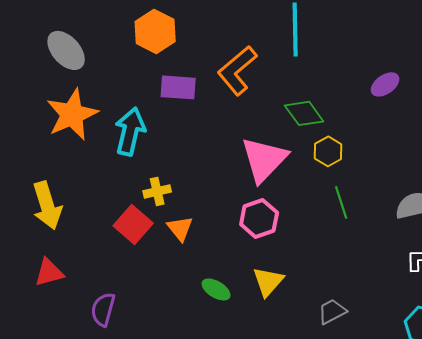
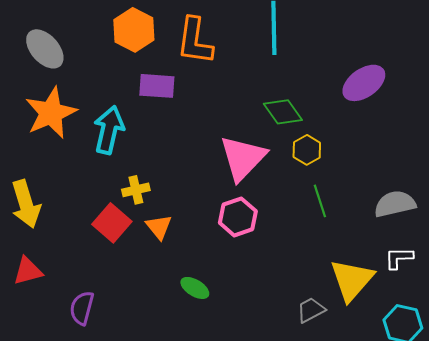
orange L-shape: (237, 70) -> (195, 41), moved, turned -42
purple ellipse: (385, 84) -> (364, 83), size x1.5
yellow triangle: (268, 281) -> (352, 280), moved, size x1.4

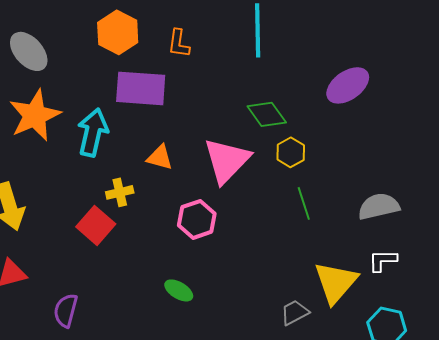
orange L-shape: (195, 41) -> (179, 43), size x0.6
purple rectangle: (157, 86) -> (141, 88), size x1.4
pink hexagon: (238, 217) -> (197, 219), moved
orange triangle: (159, 227) -> (160, 157), moved, turned -36

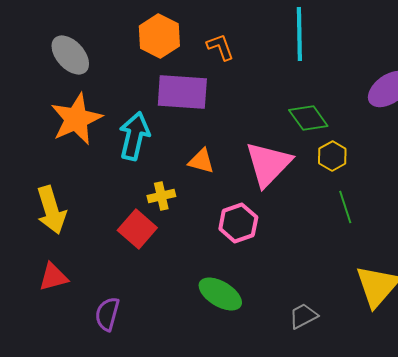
orange L-shape: (179, 43) -> (220, 47), turned 152
green ellipse: (179, 290) -> (220, 294), size x1.5
gray trapezoid: (295, 312) -> (303, 316), moved

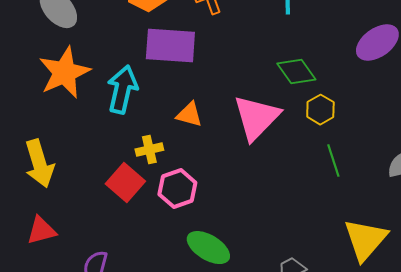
pink hexagon: (238, 223) -> (177, 189), moved

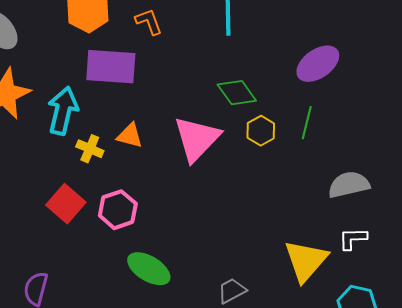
yellow cross: (149, 150) -> (90, 149), moved, turned 36
green line: (333, 161) -> (307, 123), moved, turned 32

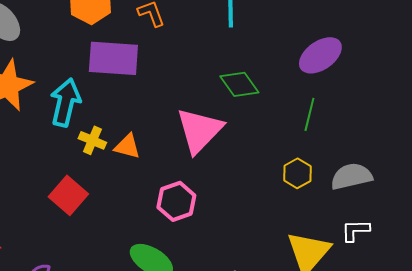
yellow hexagon: (261, 131) -> (297, 173), moved
orange triangle: (130, 136) -> (127, 146), moved
pink hexagon: (118, 210) -> (176, 201), moved

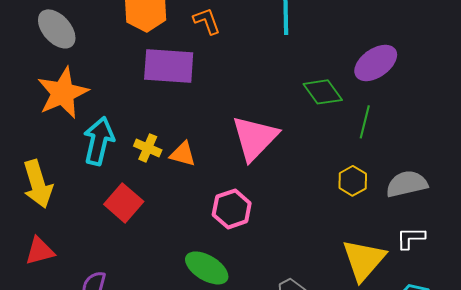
green diamond: (239, 84) -> (323, 92), moved
cyan arrow: (65, 102) -> (99, 141), moved

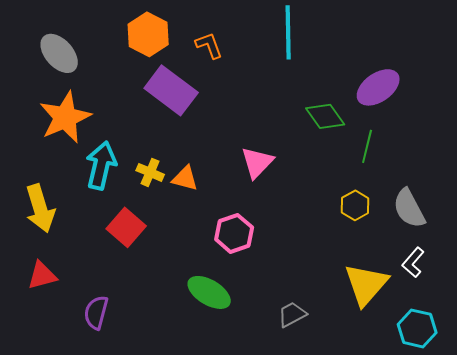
purple rectangle: (169, 66) -> (171, 90), turned 33
pink triangle: (255, 138) -> (257, 162), size x0.7
gray semicircle: (407, 184) -> (409, 208), turned -105
white L-shape: (411, 238) -> (413, 262), turned -48

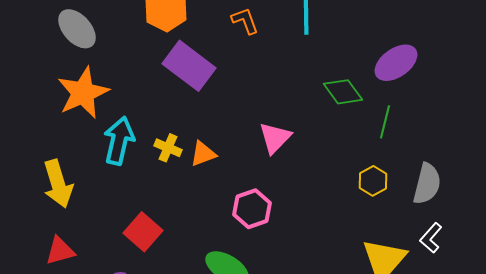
orange L-shape: (209, 45) -> (245, 21), moved
orange triangle: (185, 178) -> (203, 154), turned -36
gray semicircle: (409, 208) -> (427, 184), turned -138
red square: (126, 227) -> (143, 232), moved

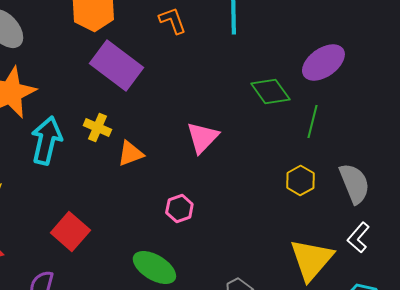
yellow cross: (168, 148) -> (97, 128), moved
gray semicircle: (427, 184) -> (354, 184), turned -36
pink hexagon: (252, 209) -> (179, 208), size x0.7

